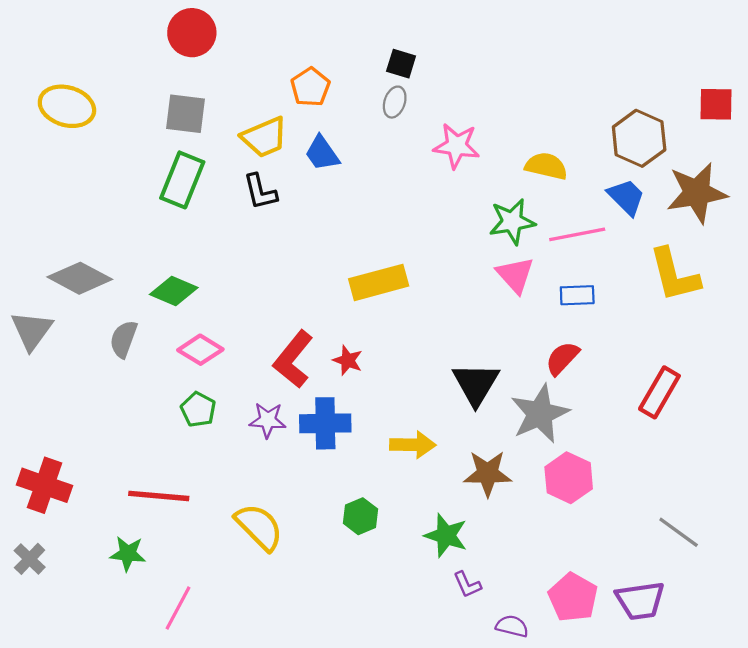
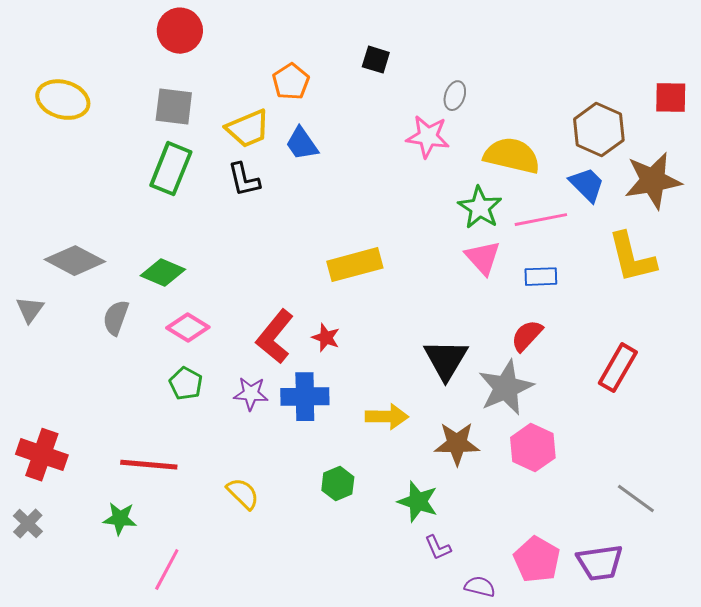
gray ellipse: (395, 102) -> (455, 96), moved
yellow semicircle: (546, 166) -> (512, 156), size x1.4
green star: (512, 222) -> (480, 208), turned -30
gray triangle: (32, 330) -> (30, 310), size x0.7
yellow semicircle: (259, 527) -> (243, 494), size x0.7

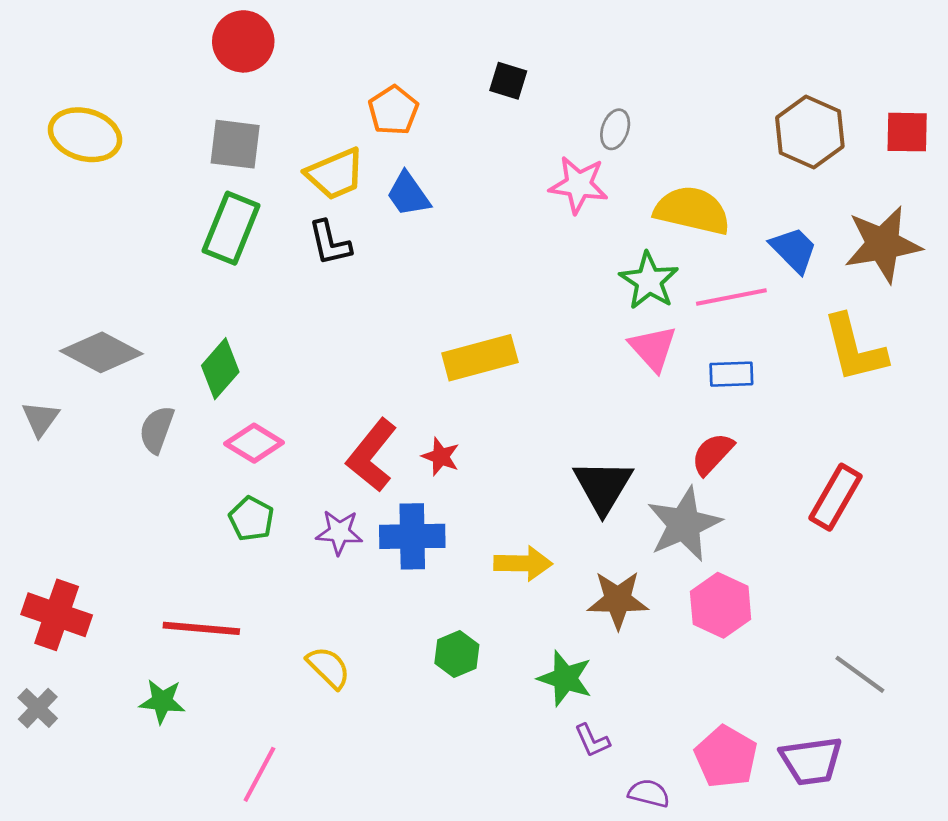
brown hexagon: (599, 130) -> (810, 132), moved
green diamond: (163, 273) -> (220, 369), turned -72
pink line: (167, 570) -> (259, 774), moved

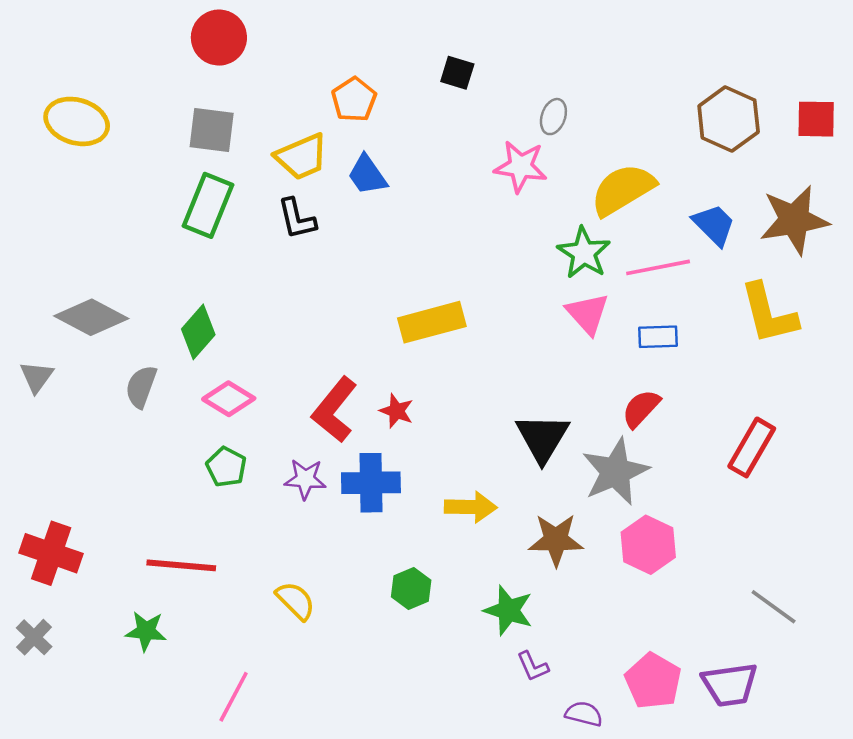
yellow semicircle: (692, 210) -> (623, 190), turned -44

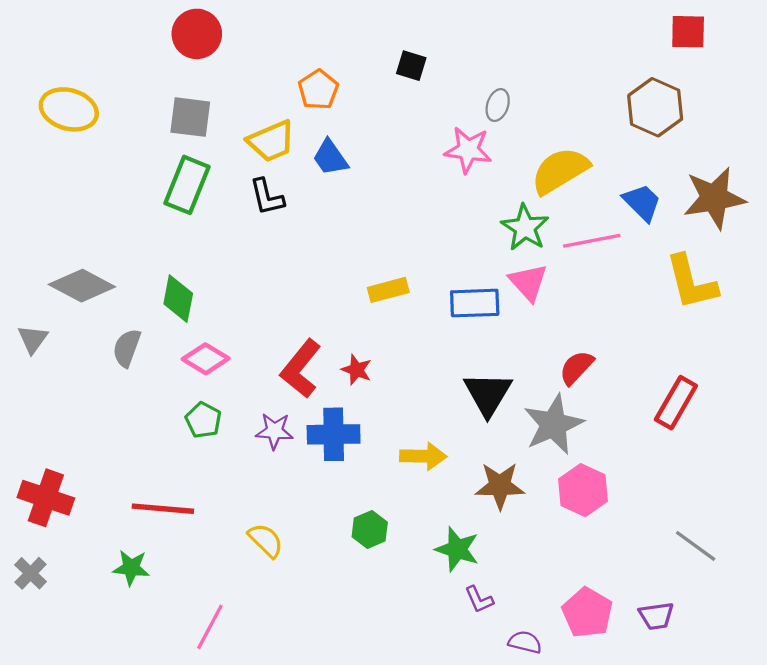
red square: (816, 119) -> (688, 32), moved
yellow rectangle: (432, 322) -> (388, 290), size x0.7
green diamond: (198, 332) -> (178, 299), turned -30
blue rectangle: (658, 337) -> (475, 303), moved, size x1.4
purple trapezoid: (730, 685) -> (656, 616), size x0.7

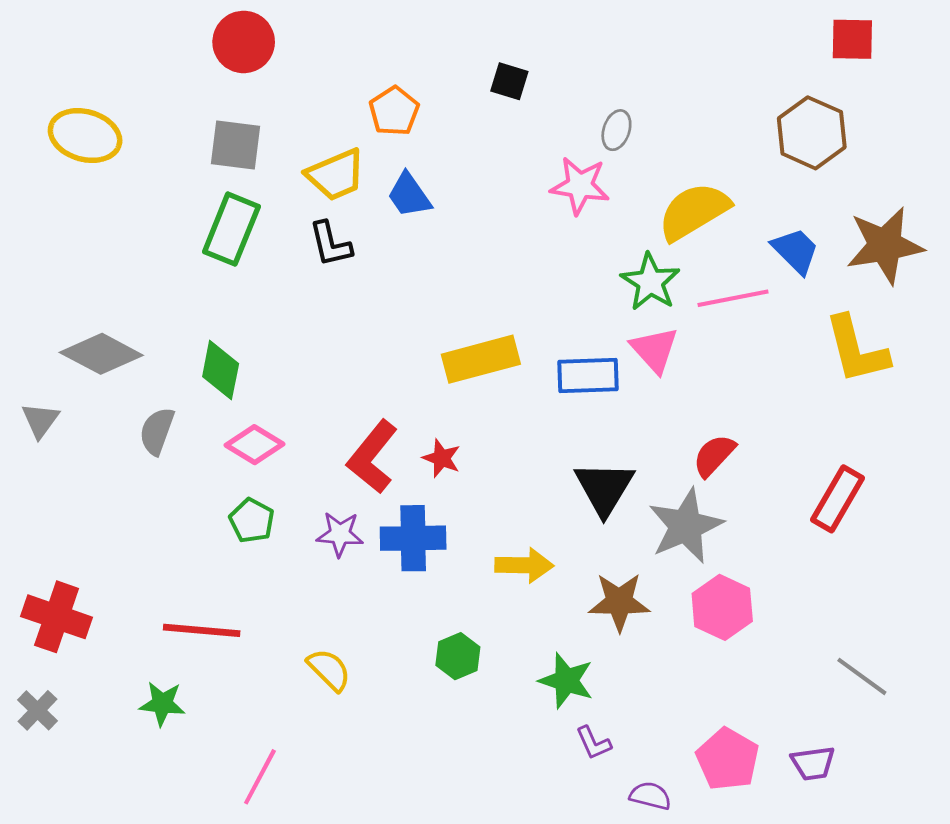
yellow rectangle: (388, 290) -> (481, 359), size x1.5

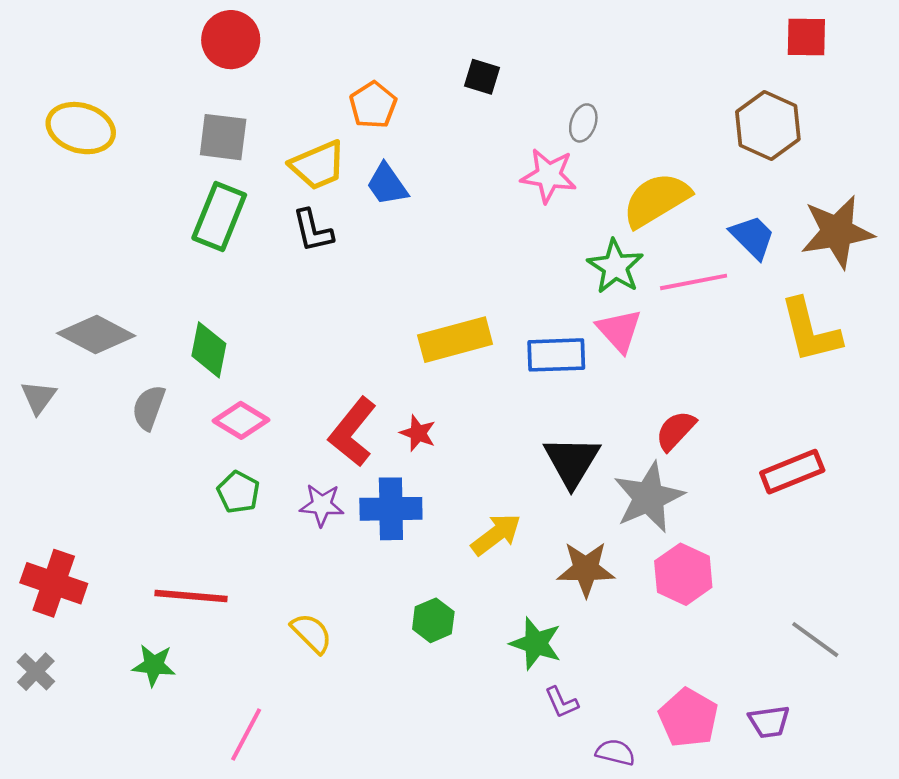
red rectangle: (837, 499) -> (792, 472), turned 38
yellow arrow: (524, 565) -> (496, 534), turned -38

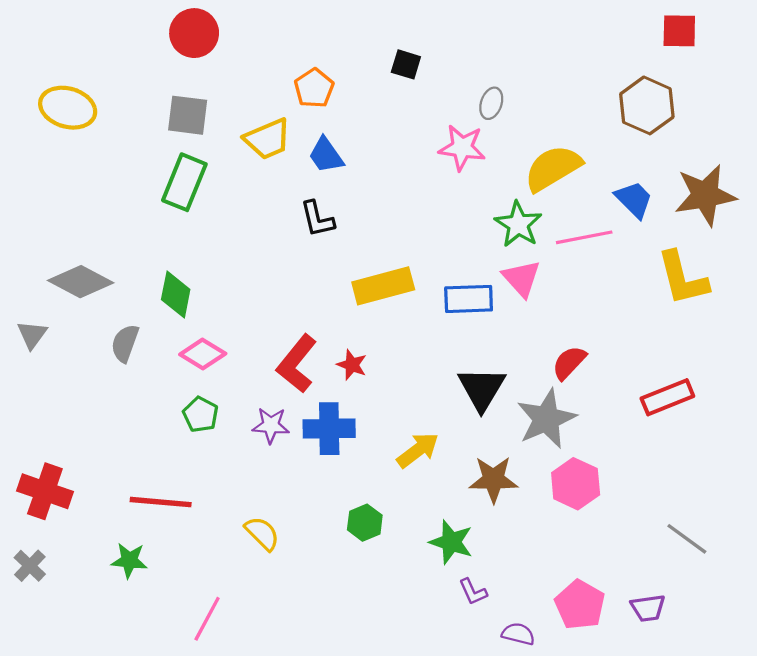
black L-shape: (313, 231) -> (317, 219), moved

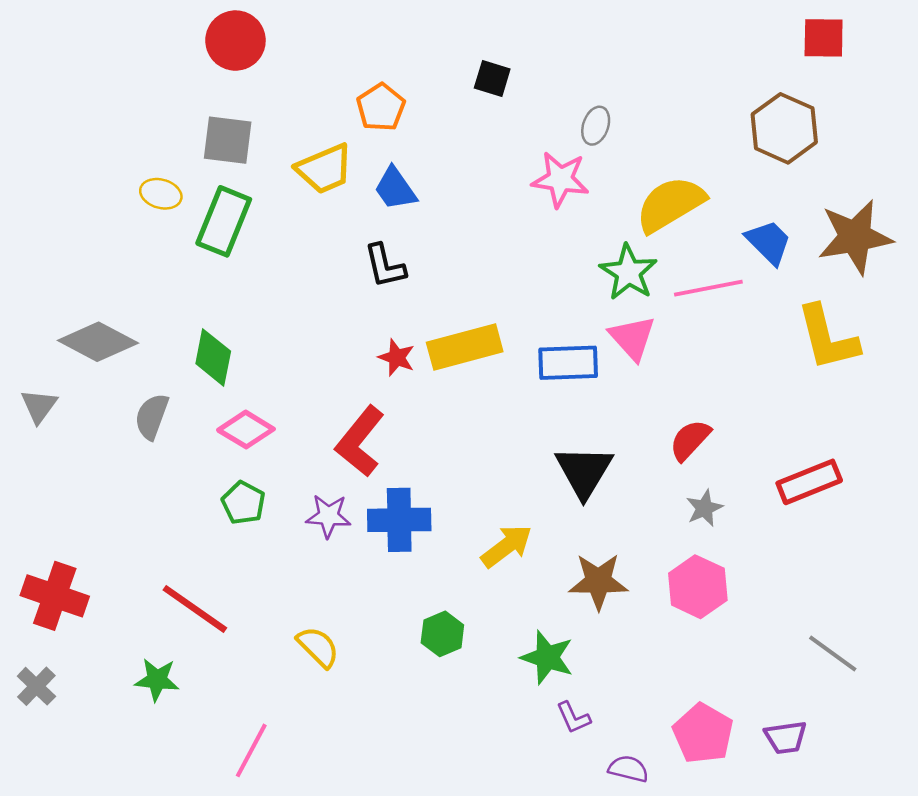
yellow ellipse: (68, 108) -> (161, 194), moved, size x0.6
red star: (352, 365) -> (397, 357), moved
gray star: (546, 419) -> (704, 508), moved, size x0.5
red line: (161, 502) -> (195, 609), turned 30

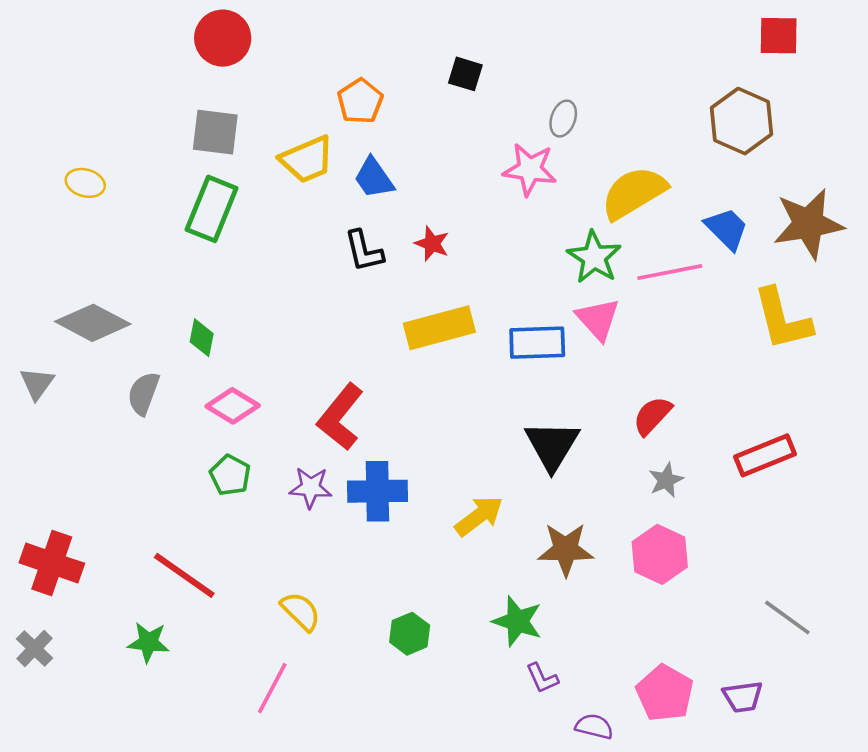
yellow ellipse: (161, 194) -> (85, 183), moved
green diamond: (213, 357) -> (202, 338), size x0.7
red star: (397, 357) -> (432, 244), moved
green hexagon: (442, 634) -> (410, 634), moved
pink line: (251, 750) -> (272, 688), moved

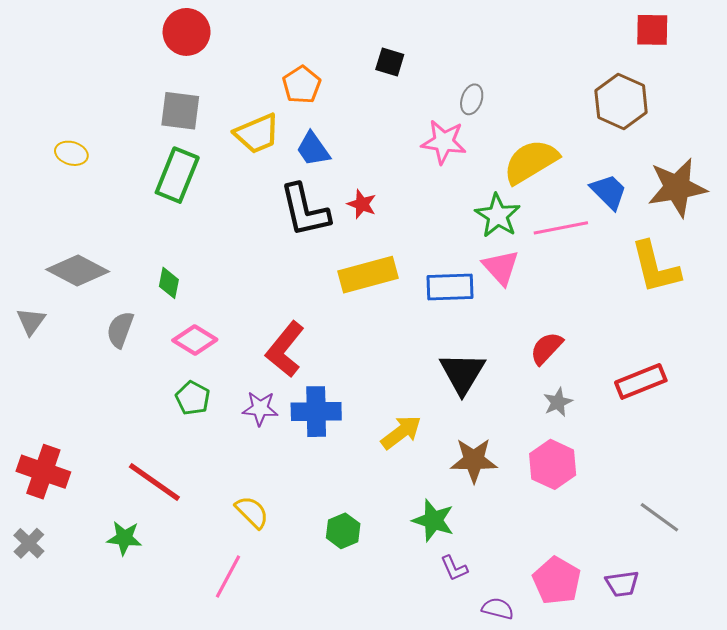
black L-shape: (364, 251) -> (305, 210), size x1.5

